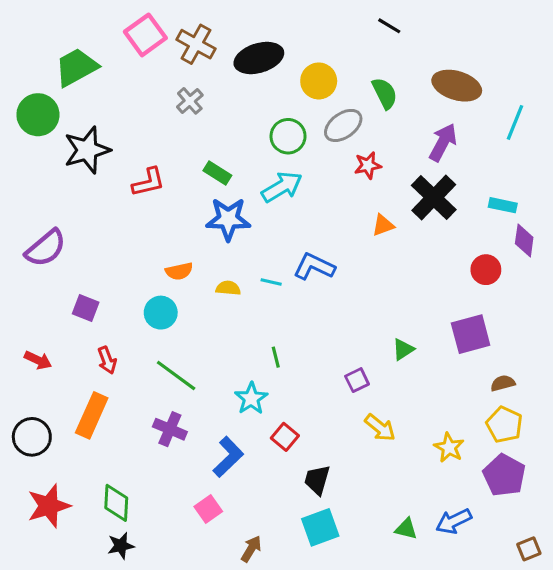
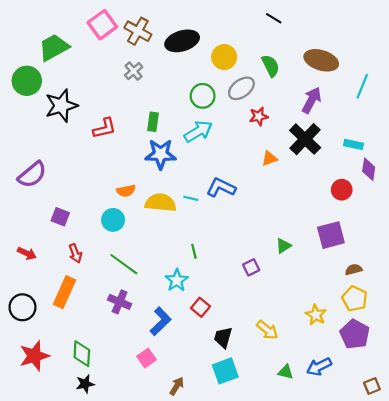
green rectangle: (217, 173) -> (153, 122), turned 66
yellow semicircle: (228, 288) -> (161, 203), size x1.8
yellow arrow: (380, 428) -> (267, 330), moved

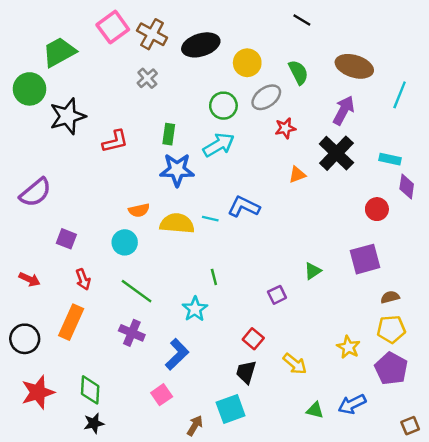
yellow pentagon: (355, 299) -> (391, 329), turned -30
red square: (200, 307) -> (253, 339), moved
cyan square: (225, 371) -> (231, 409), moved

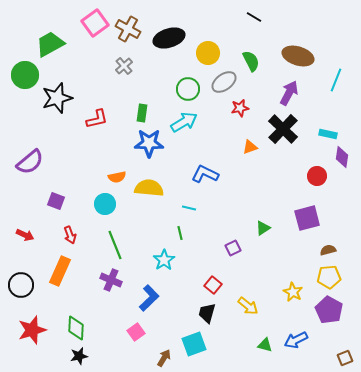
cyan line: (210, 219) -> (189, 208), moved
green line: (137, 291) -> (115, 245), turned 32

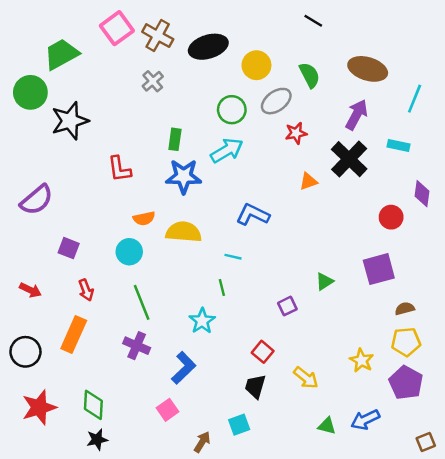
red L-shape: (97, 119) -> (119, 169), moved, turned 95
cyan rectangle: (328, 134) -> (399, 145), moved
cyan square: (194, 344) -> (239, 425), size x0.7

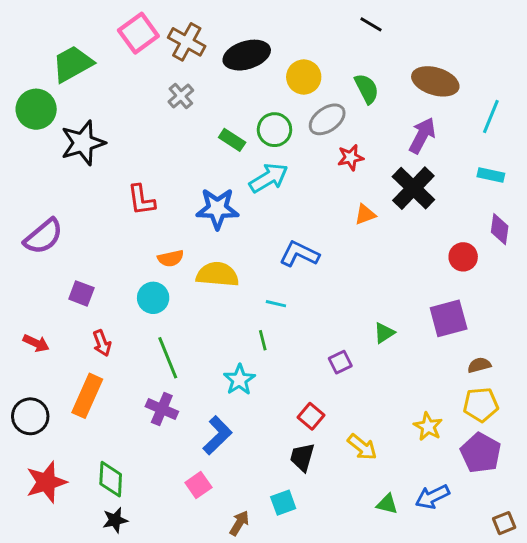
green rectangle: (175, 139) -> (232, 140), moved, turned -65
cyan rectangle: (399, 145) -> (491, 175), moved

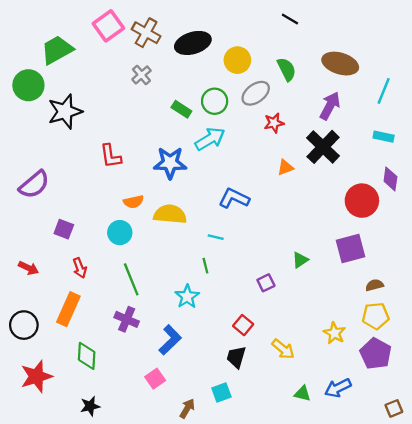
red circle: (463, 257) -> (362, 201), size x1.5
green diamond: (111, 479) -> (87, 356), moved

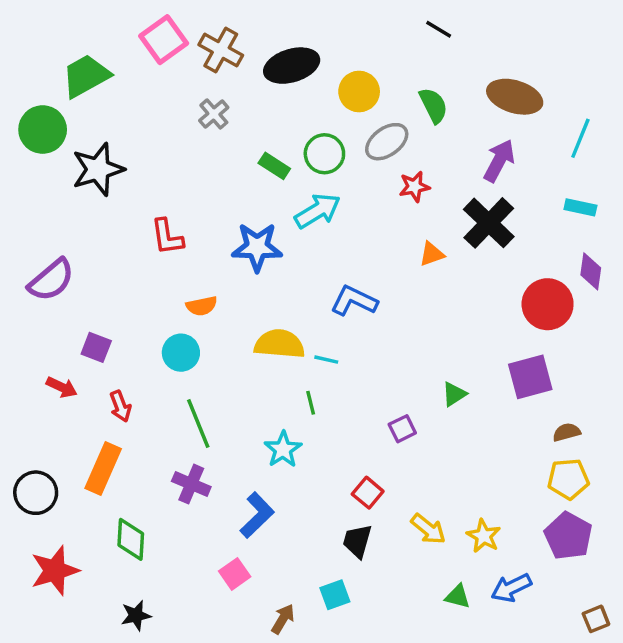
yellow semicircle: (170, 214) -> (280, 344), moved
red arrow: (28, 268) -> (62, 387), moved
yellow star: (334, 333) -> (484, 536), moved

